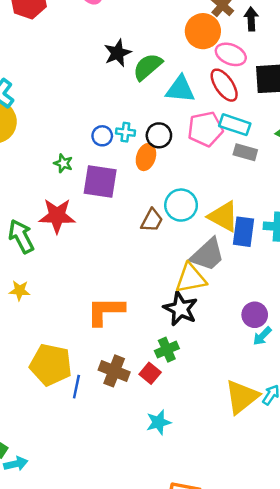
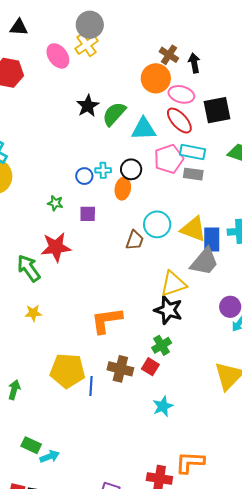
gray rectangle: (245, 152) -> (193, 174), moved
purple square: (100, 181) -> (88, 214), size x0.6
gray trapezoid: (208, 255) -> (205, 262), moved

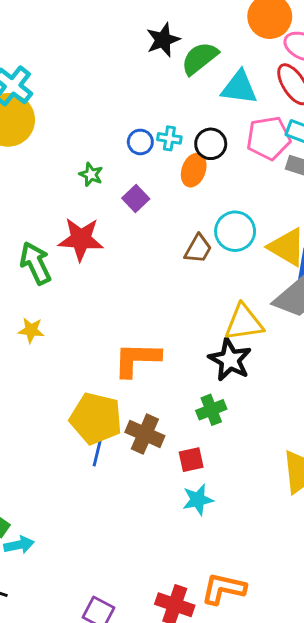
purple square: (88, 214) -> (136, 198), turned 36
red square: (150, 367) -> (191, 460), moved, turned 36
yellow pentagon: (67, 371) -> (96, 418), moved

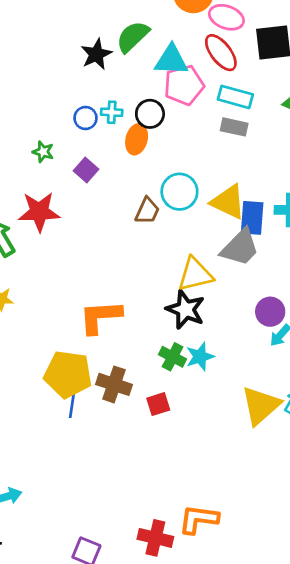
black star: (163, 40) -> (96, 54), moved
pink pentagon: (269, 138) -> (184, 85), moved
green cross: (211, 410) -> (173, 357), turned -36
cyan star: (198, 500) -> (200, 357), moved

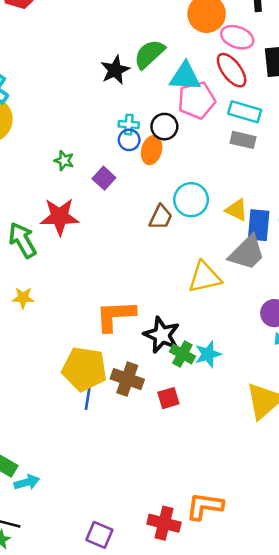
blue circle: (85, 118) -> (129, 140), moved
yellow triangle: (228, 202) -> (237, 210), size x0.7
black star: (185, 309) -> (162, 335), moved

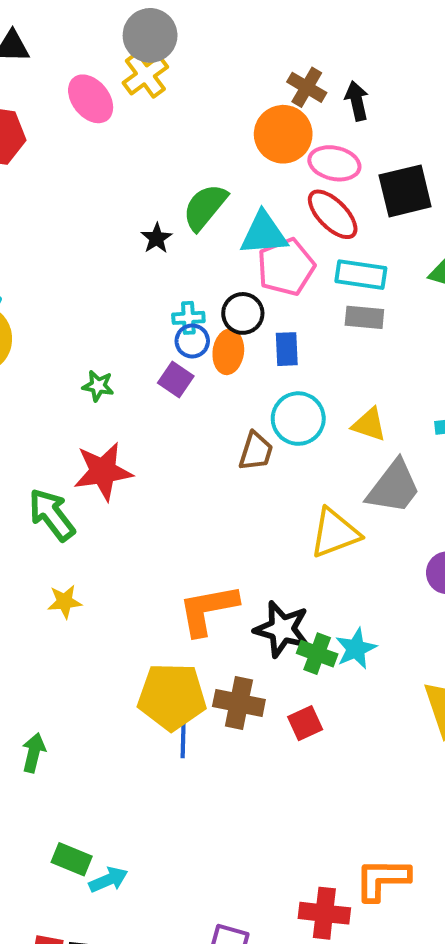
black star: (115, 70) -> (157, 238), size x0.7
purple square: (104, 178) -> (176, 379), moved
blue rectangle: (259, 225) -> (287, 349), moved, size x0.7

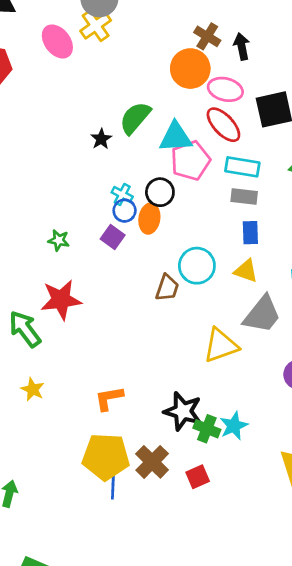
cyan cross: (188, 318) -> (122, 194), turned 30
blue rectangle: (287, 349) -> (250, 233), moved
yellow star: (65, 602) -> (33, 389), turned 30
orange L-shape: (208, 610) -> (109, 398), moved, size x0.7
brown cross: (239, 703) -> (152, 462), turned 32

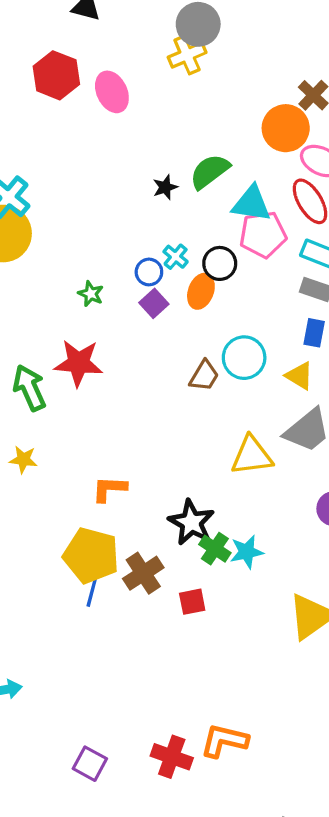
pink ellipse: (57, 41) -> (112, 92), moved
blue circle: (125, 211) -> (149, 272), moved
yellow star: (33, 389) -> (23, 460), turned -30

